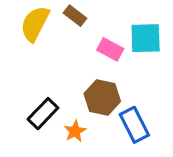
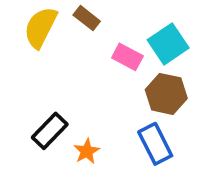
cyan square: (146, 38) -> (168, 44), turned -32
brown hexagon: (102, 98) -> (166, 94), moved

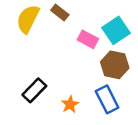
orange star: (87, 151) -> (70, 104), moved

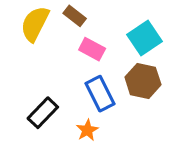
pink rectangle: (88, 39) -> (92, 49), moved
blue rectangle: (107, 99) -> (100, 94), moved

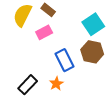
pink rectangle: (92, 49) -> (44, 32), moved, turned -56
black rectangle: (43, 113) -> (28, 85), moved

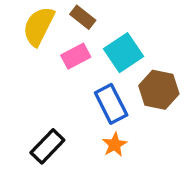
cyan square: (93, 24) -> (123, 53), moved
orange star: (56, 84) -> (115, 145), moved

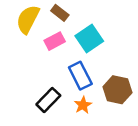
brown hexagon: (159, 90) -> (117, 90), moved
black rectangle: (47, 146) -> (48, 100), moved

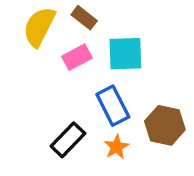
cyan square: (89, 38) -> (125, 54), turned 32

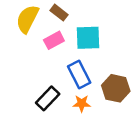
orange star: (116, 147) -> (82, 103), turned 30

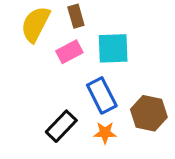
brown rectangle: (59, 13) -> (76, 16), turned 36

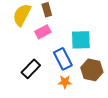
cyan square: (113, 48) -> (81, 40), moved
black rectangle: (61, 126) -> (31, 69), moved

